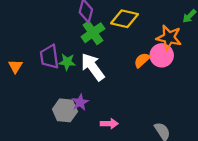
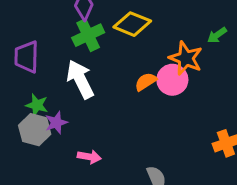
green star: (67, 62) -> (37, 105), moved

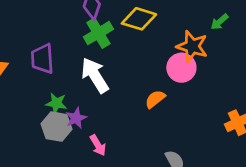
orange semicircle: (146, 82) -> (155, 99), moved
pink arrow: (89, 157) -> (98, 145), moved, turned 55

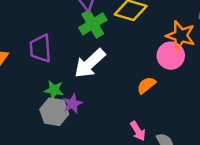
white arrow: (95, 75) -> (90, 63), turned -100
pink arrow: (98, 145) -> (138, 131), moved

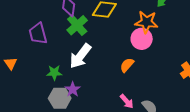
purple trapezoid: (40, 48) -> (38, 33), moved
green star: (54, 90) -> (54, 73), moved

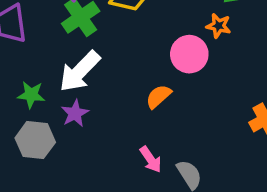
orange star: (146, 22) -> (219, 26), moved, size x0.6
purple star: (73, 89) -> (75, 113), moved

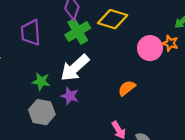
pink circle: (189, 54) -> (150, 48), moved
purple star: (75, 113) -> (70, 96), turned -30

